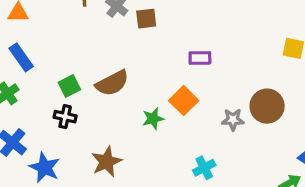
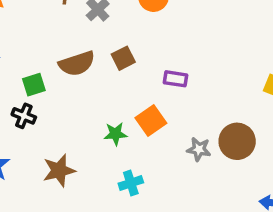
brown square: (146, 19) -> (123, 58), moved, turned -30
brown semicircle: (112, 83) -> (77, 64), moved
cyan cross: (204, 168) -> (131, 183), moved

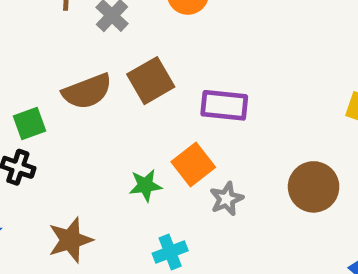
brown square: (123, 58) -> (151, 81), size x1.4
purple rectangle: (176, 79) -> (224, 105), size x1.4
gray star: (199, 149) -> (227, 199), moved, turned -30

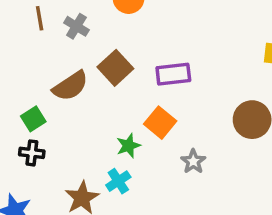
gray star: (227, 199) -> (193, 161), moved
cyan cross: (170, 252) -> (118, 181), moved

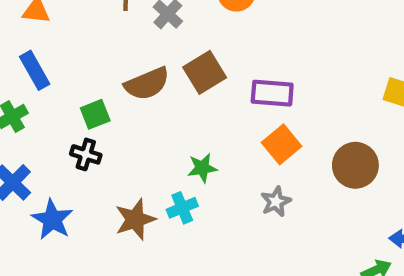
orange square: (160, 123) -> (282, 144), moved

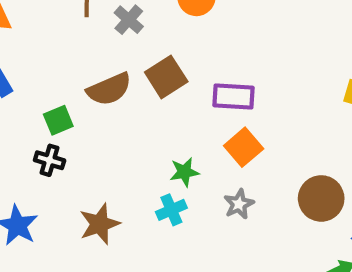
brown circle: (355, 165) -> (321, 198), moved
green star: (202, 168) -> (184, 172), moved
cyan cross: (182, 208) -> (171, 210), moved

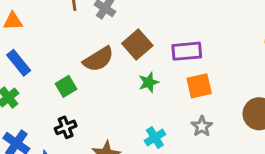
orange square: (244, 147) -> (199, 86), turned 36
black cross: (50, 160) -> (66, 127), moved, turned -30
green star: (184, 172) -> (149, 82), moved

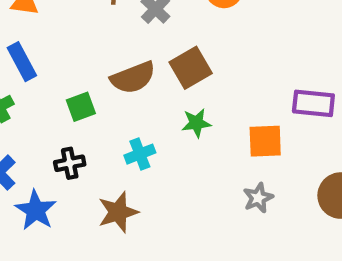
purple rectangle: (187, 51) -> (313, 103), moved
cyan cross: (155, 137) -> (140, 154), moved

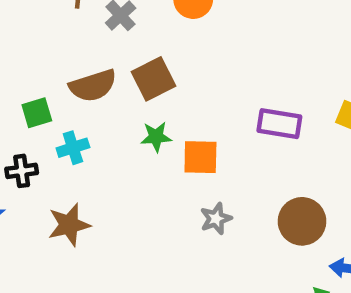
orange square: (265, 141) -> (200, 157), moved
cyan cross: (140, 154) -> (73, 148), moved

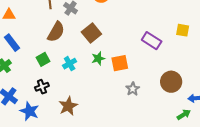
brown semicircle: (93, 86) -> (56, 32), moved, turned -30
purple rectangle: (279, 124) -> (152, 41), turned 36
cyan cross: (73, 148) -> (70, 64), moved

